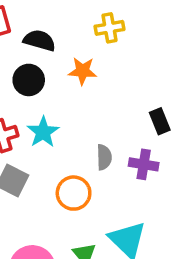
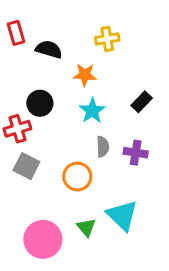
black circle: (29, 80) -> (40, 103), moved
black rectangle: (160, 121) -> (142, 102), moved, turned 66
cyan star: (43, 132) -> (92, 111), moved

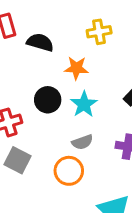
black circle: (40, 103) -> (48, 100), moved
gray semicircle: (103, 147) -> (82, 142), moved, turned 72

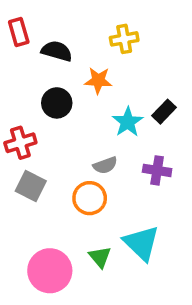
black circle: (48, 100) -> (57, 103), moved
cyan star: (84, 104) -> (128, 122), moved

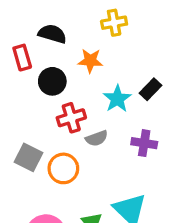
red rectangle: (19, 32) -> (22, 58), moved
red cross: (20, 143) -> (71, 118), moved
orange circle: (90, 198) -> (63, 168), moved

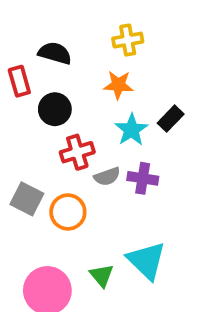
orange star: (90, 61) -> (118, 85), moved
purple cross: (144, 143) -> (143, 178), moved

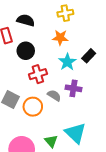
gray semicircle: (107, 176) -> (54, 95), moved, turned -128

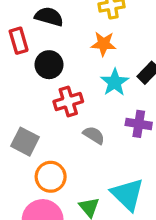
purple cross: (73, 88) -> (139, 124), moved
orange circle: (33, 107) -> (51, 177), moved

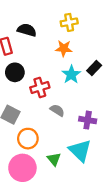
black circle: (49, 65) -> (15, 72), moved
purple cross: (139, 124) -> (88, 120), moved

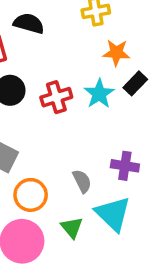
orange star: (64, 48) -> (116, 53), moved
red cross: (40, 88) -> (56, 97), moved
gray semicircle: (57, 110) -> (82, 181), moved, turned 32

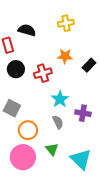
orange star: (116, 53) -> (65, 56), moved
cyan star: (99, 94) -> (60, 99), moved
cyan triangle: (113, 214) -> (81, 159), moved

